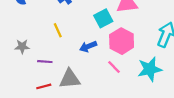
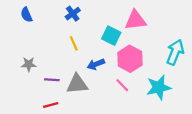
cyan square: (103, 18) -> (111, 36), turned -36
yellow line: (58, 30) -> (74, 43), moved
gray triangle: (70, 79) -> (77, 84), moved

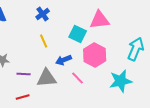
pink line: (122, 85) -> (78, 78), moved

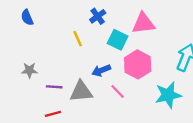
blue cross: (43, 14) -> (98, 16), moved
yellow line: (44, 41) -> (78, 39), moved

